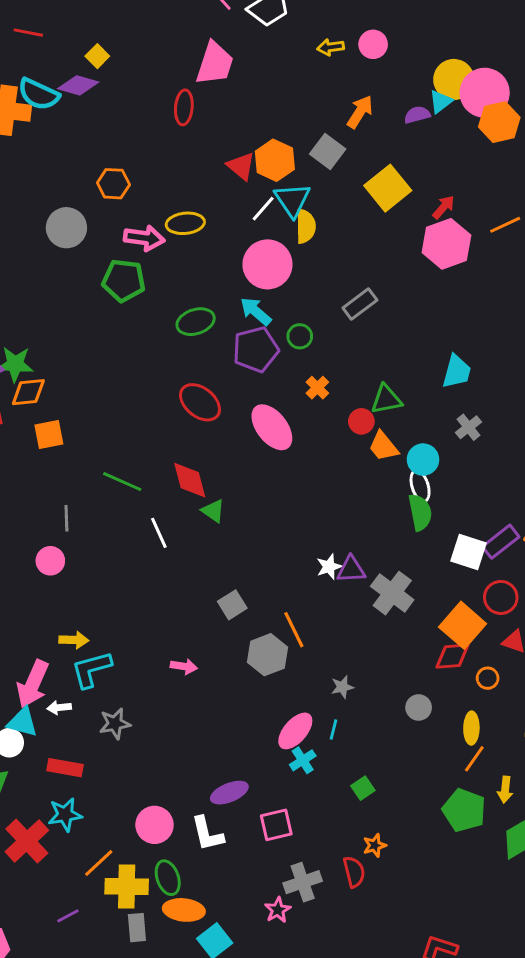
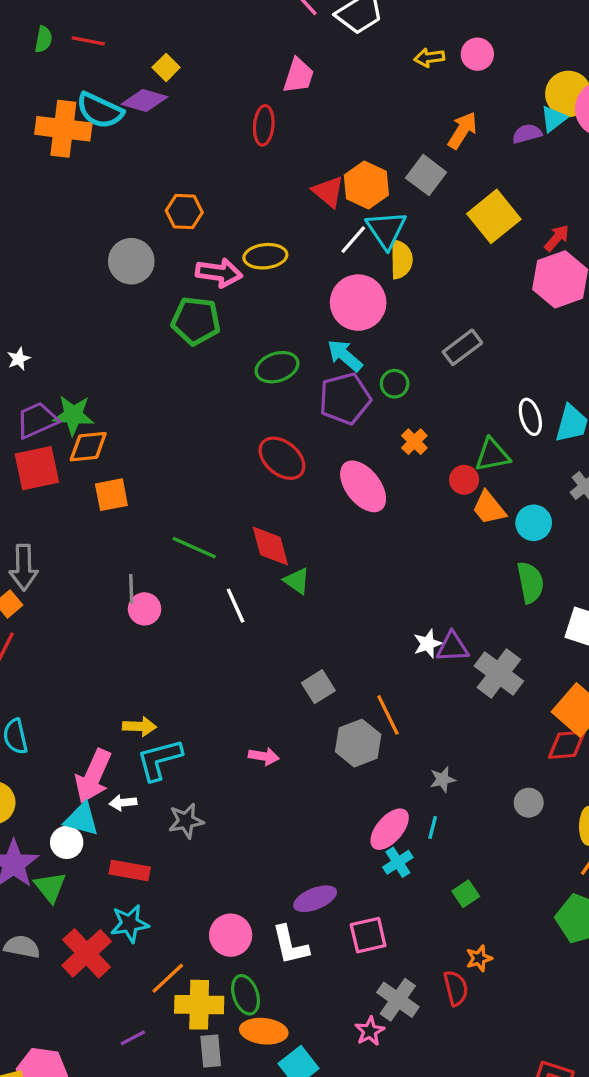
pink trapezoid: (215, 63) -> (299, 76), size x0.7
white ellipse: (420, 486) -> (530, 417), moved
pink circle: (50, 561) -> (145, 609), moved
gray cross: (303, 882) -> (398, 1000), turned -36

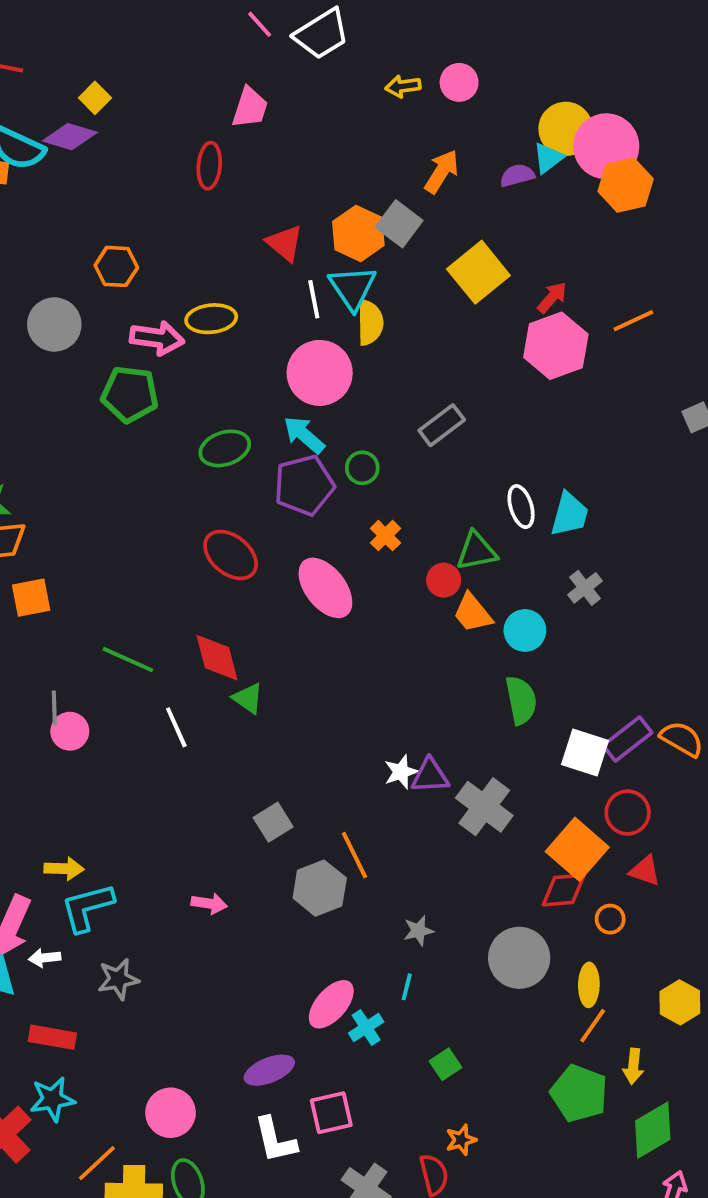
orange hexagon: (366, 185) -> (358, 233), moved
white line: (353, 240) -> (314, 299), turned -52
gray circle: (529, 803) -> (519, 958), size x1.8
pink ellipse: (390, 829) -> (331, 1004), moved
white L-shape: (290, 945) -> (275, 1140), moved

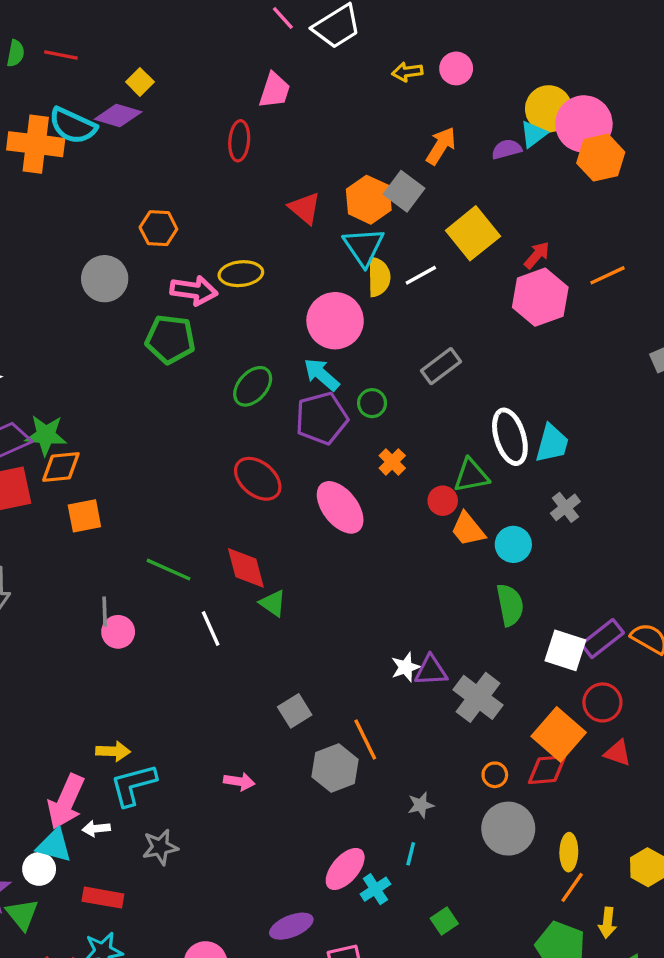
white line: (314, 299) -> (421, 275), moved, turned 72
green ellipse: (225, 448) -> (253, 386), turned -30
white ellipse: (521, 507) -> (510, 437), size x1.5
orange circle: (610, 919) -> (495, 775), moved

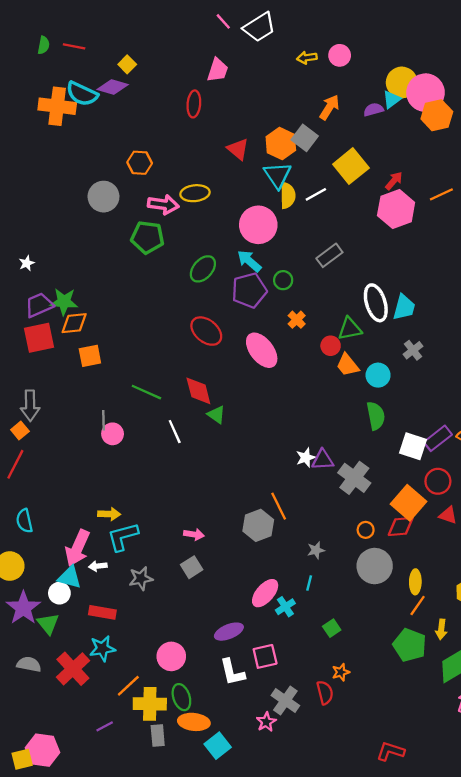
gray square: (295, 711) -> (192, 567), moved

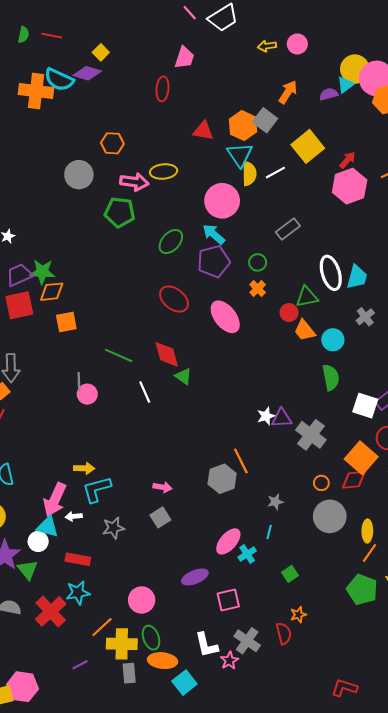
red triangle: (238, 149) -> (203, 131), turned -30
green circle: (283, 280) -> (258, 262), moved
white L-shape: (232, 672) -> (206, 645), moved

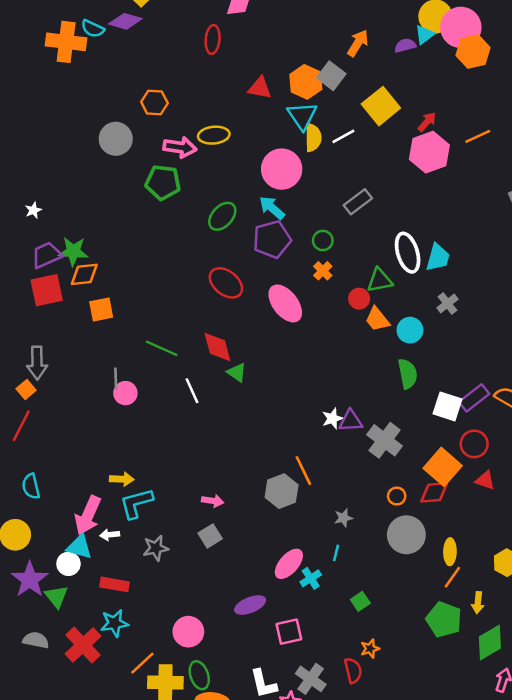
cyan semicircle: (59, 80) -> (93, 29), size x0.7

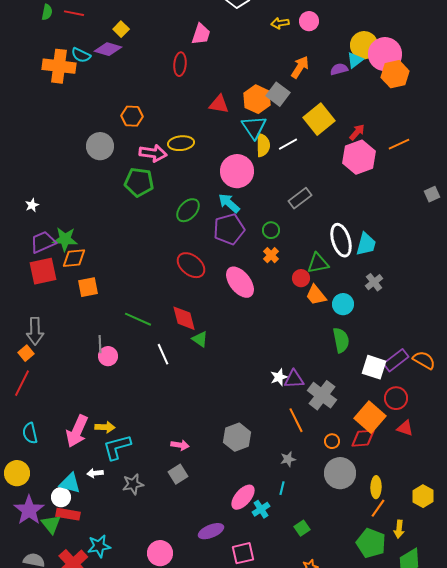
orange line: (303, 471) -> (296, 420), moved
pink arrow: (88, 515) -> (77, 431), moved
red rectangle: (114, 584) -> (68, 514), moved

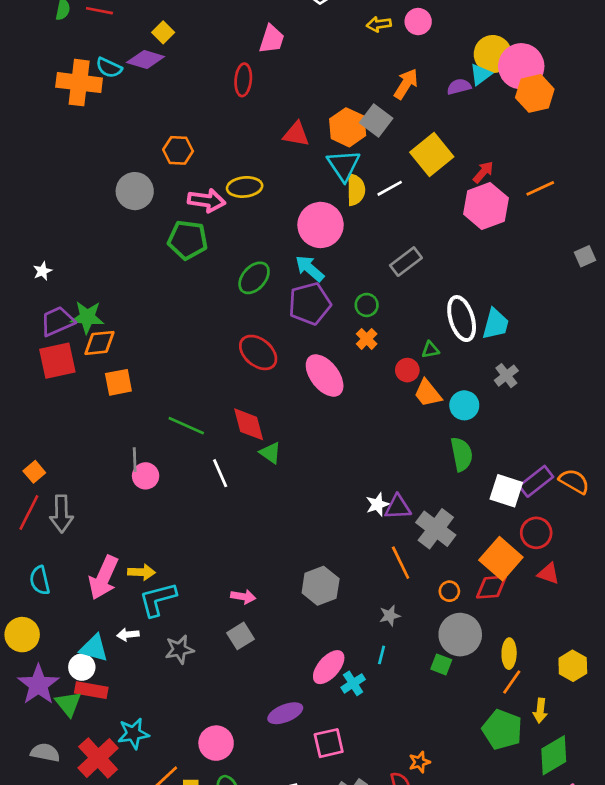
green triangle: (318, 263) -> (430, 350), size x0.6
gray arrow: (35, 331) -> (61, 514), moved
green square: (302, 528) -> (441, 664), moved, turned -35

